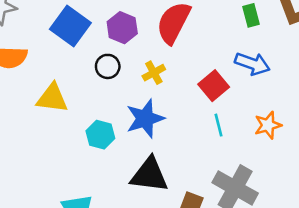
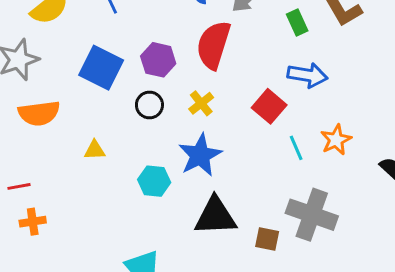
yellow triangle: (52, 98) -> (95, 150), size x0.6
cyan line: (218, 125) -> (296, 148), moved

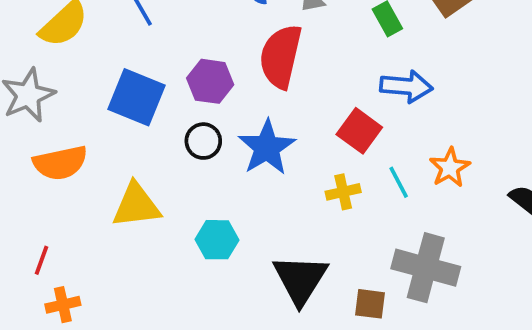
yellow cross: (201, 103) -> (343, 192), moved, turned 30
yellow triangle: (95, 150) -> (136, 205), size x1.8
blue star: (200, 155) -> (267, 147), moved
red line: (19, 186) -> (42, 260), turned -55
black triangle: (215, 216) -> (300, 279), turned -51

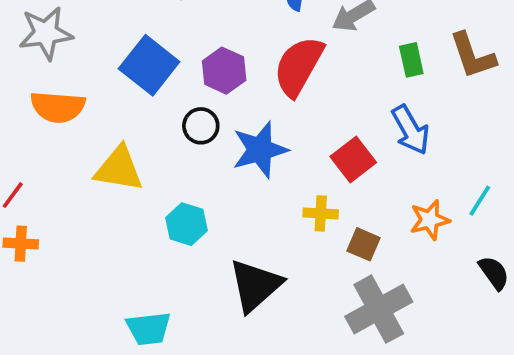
blue arrow: (406, 86) -> (411, 130), turned 39
cyan line: (399, 182) -> (480, 201), moved, turned 44
gray cross: (426, 268) -> (379, 309), turned 30
brown square: (370, 304) -> (364, 244), moved

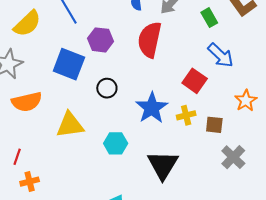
purple hexagon: (224, 71) -> (100, 40), moved
blue star: (260, 150) -> (152, 108), moved
gray cross: (379, 309) -> (233, 157), size x0.7

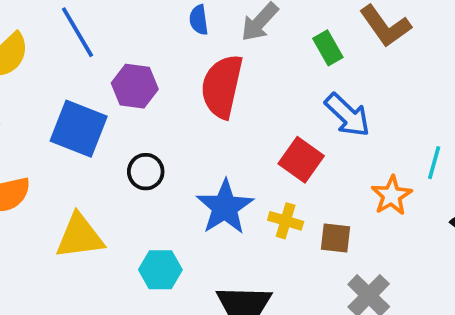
yellow cross: (186, 115) -> (286, 221), turned 30

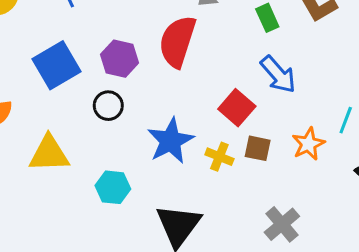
purple hexagon: (135, 86) -> (120, 59), moved
blue square: (79, 129) -> (57, 65), turned 33
brown square: (335, 238) -> (258, 148), moved

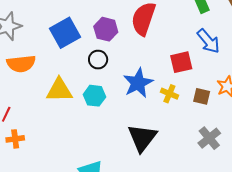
red square: (237, 108) -> (181, 62), turned 35
brown square: (258, 148) -> (202, 96), moved
cyan hexagon: (113, 187) -> (94, 96), moved

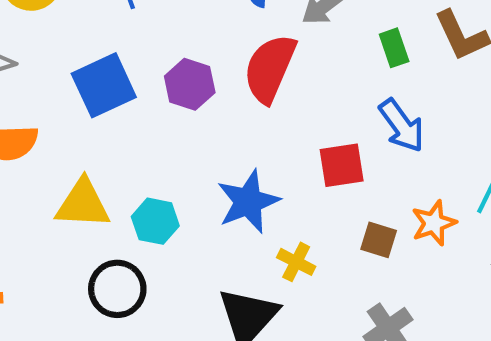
black circle: (98, 60) -> (117, 289), moved, size x1.4
yellow cross: (169, 94) -> (296, 262), moved

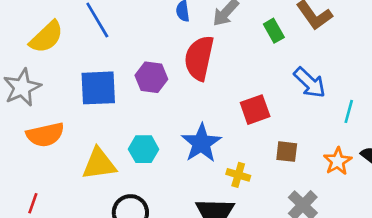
blue square: (104, 85) -> (98, 88), turned 33
blue arrow: (402, 126) -> (310, 83), moved
cyan hexagon: (155, 221) -> (144, 149), moved
orange star: (434, 223) -> (338, 161), moved

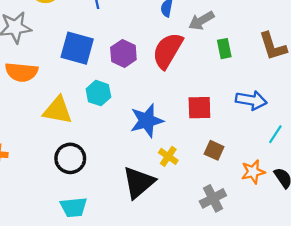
green rectangle: (274, 31) -> (224, 49), moved
blue arrow: (310, 83) -> (251, 100), turned -52
cyan hexagon: (144, 149) -> (98, 93), moved

